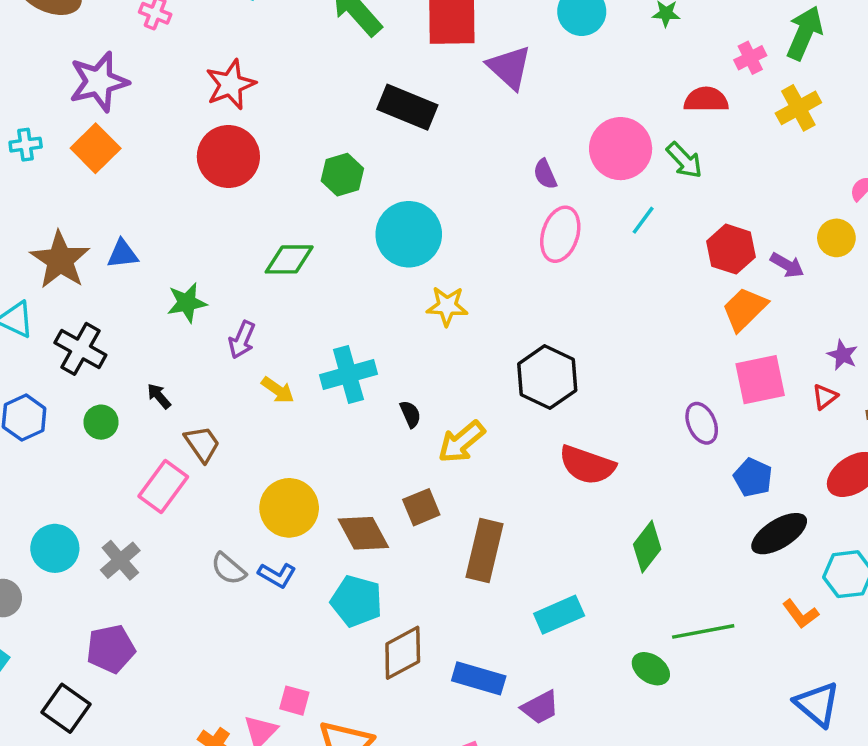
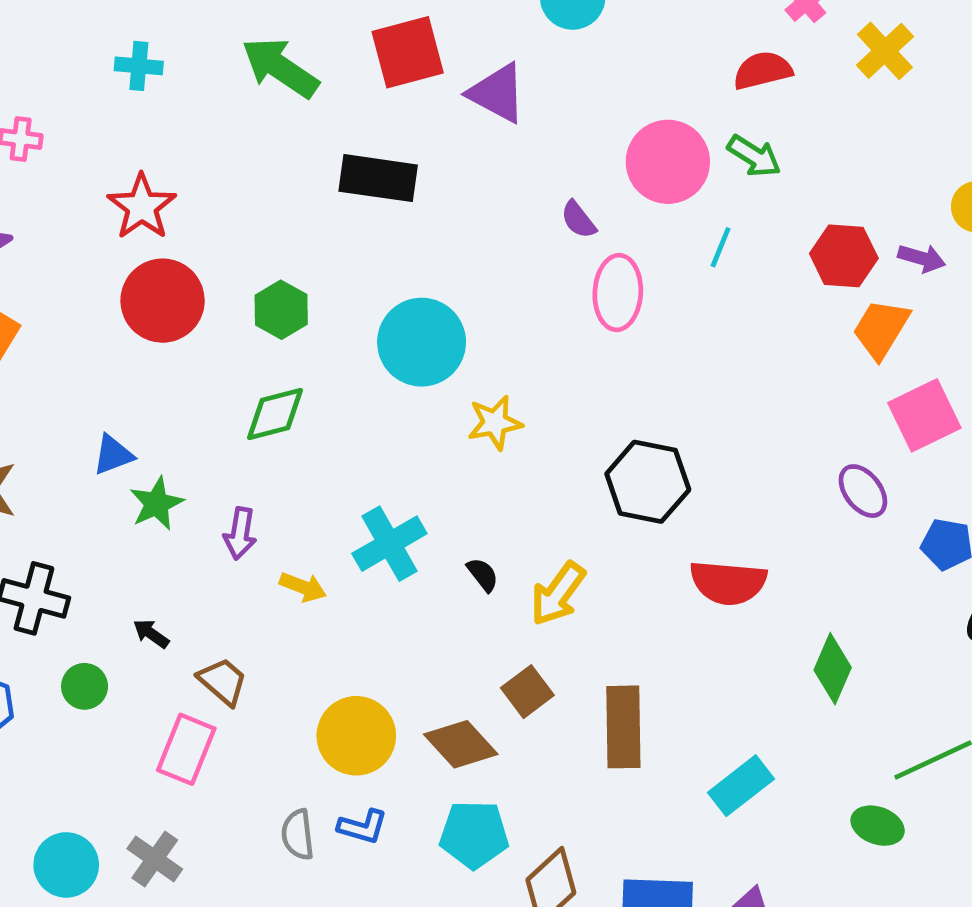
green hexagon: (342, 175) -> (281, 310), moved
blue triangle: (123, 254) -> (113, 455), moved
gray semicircle: (228, 569) -> (298, 835), turned 57

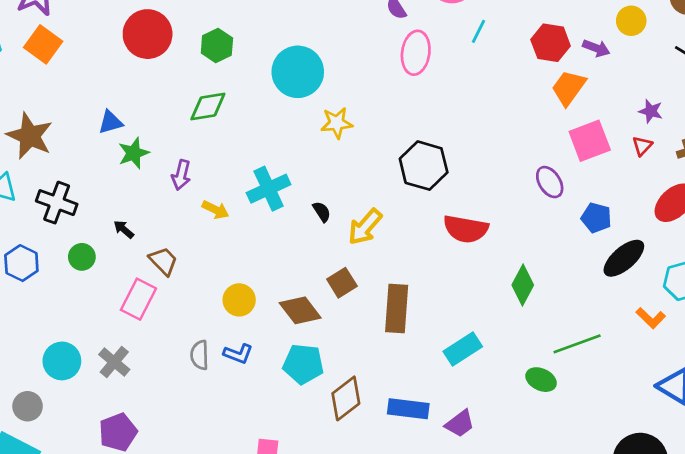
yellow circle: (356, 736) -> (239, 300), size x0.7

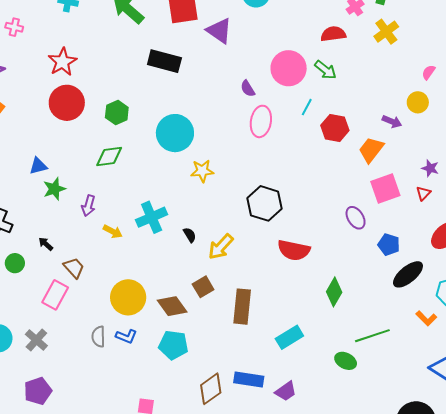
red hexagon: (551, 43) -> (335, 128), moved
yellow circle: (239, 300) -> (128, 297), size x1.5
brown diamond: (346, 398) -> (211, 389), moved

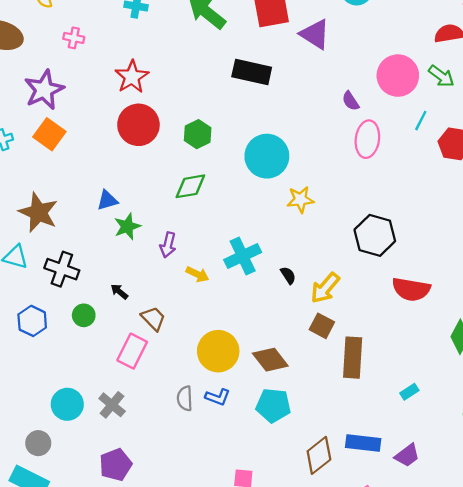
brown square: (203, 287) -> (322, 326), moved, turned -30
cyan rectangle: (289, 337) -> (409, 392), size x0.6

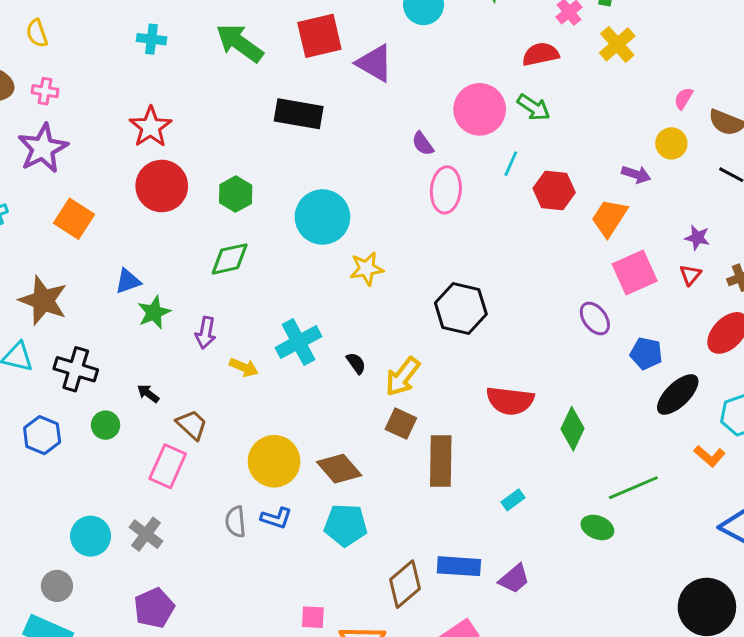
pink cross: (74, 38) -> (45, 91), moved
orange square: (49, 134) -> (74, 219), moved
red semicircle: (411, 289) -> (510, 401), moved

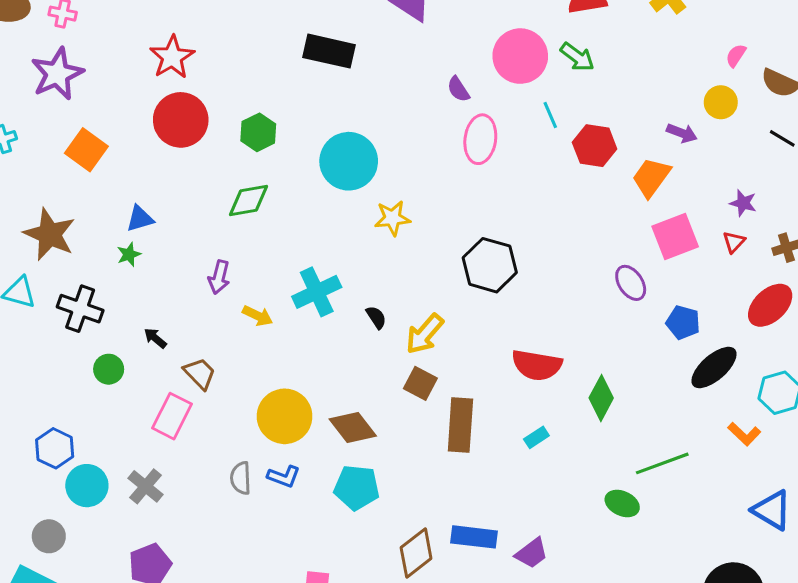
cyan line: (511, 164) -> (550, 115), turned -50
green star: (154, 312) -> (129, 254), moved, size x0.7
blue hexagon: (42, 435) -> (55, 448), moved
cyan rectangle: (513, 500) -> (536, 437), moved

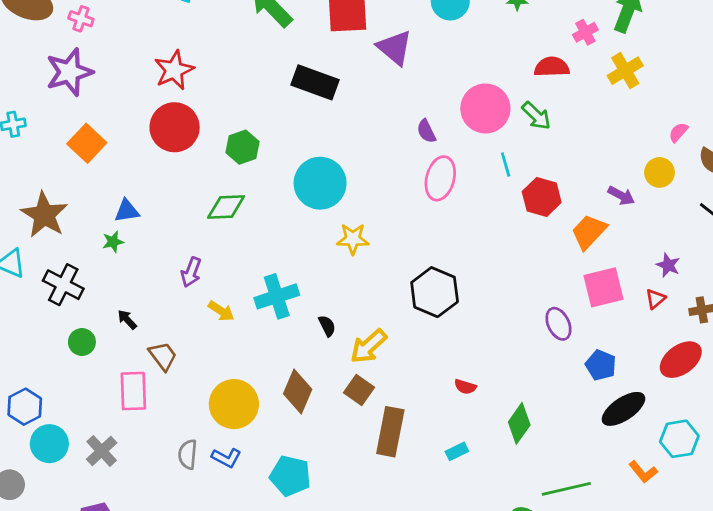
red semicircle: (537, 365) -> (465, 387), size x0.5
pink rectangle: (172, 416) -> (133, 391), turned -36
brown diamond: (353, 428) -> (298, 392), moved, turned 54

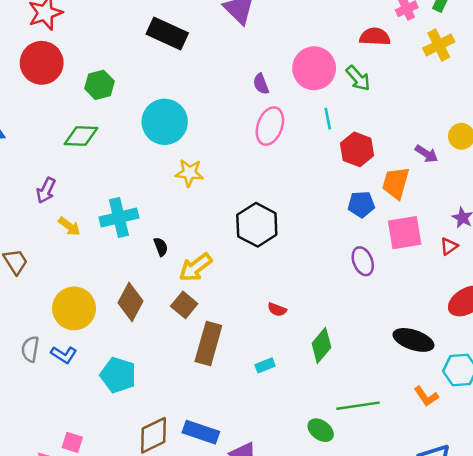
orange trapezoid: (589, 232) -> (396, 183), turned -32
blue pentagon: (601, 365) -> (361, 204), moved, turned -30
black ellipse: (623, 409) -> (413, 340), turned 48

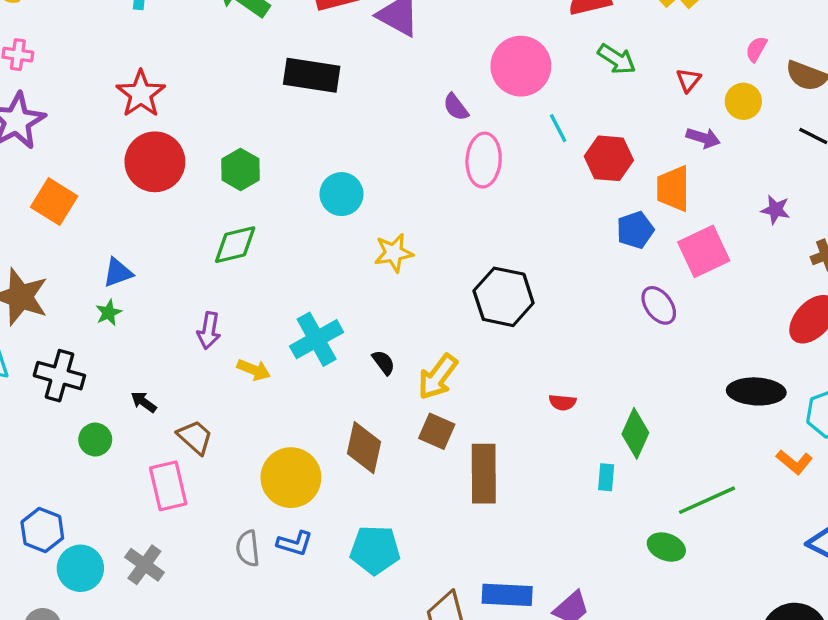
green arrow: (358, 78) -> (617, 59), moved
cyan circle: (165, 122) -> (341, 194), size x0.7
red triangle: (449, 246) -> (689, 80), moved
cyan rectangle: (265, 365) -> (606, 477), moved, turned -48

